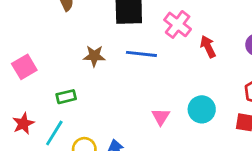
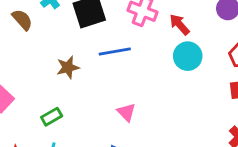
cyan circle: (202, 109) -> (188, 56), moved
pink triangle: (161, 117) -> (126, 112), moved

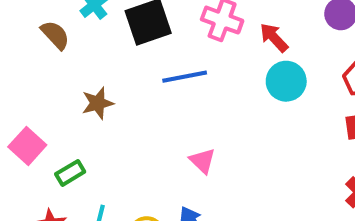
brown star: (68, 67) -> (98, 103), moved
green rectangle: (52, 117) -> (70, 173), moved

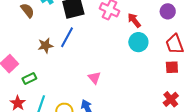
blue line: (185, 77) -> (67, 37), moved, turned -55

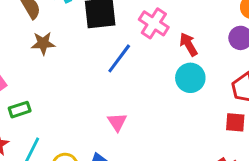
blue line: (67, 37) -> (119, 58), moved
brown star: (45, 45) -> (43, 43), moved

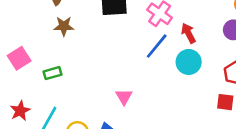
blue line: (119, 58) -> (157, 46), moved
green rectangle: (20, 110) -> (52, 73), moved

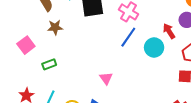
red arrow: (188, 33) -> (169, 31), moved
pink square: (19, 58) -> (26, 45), moved

